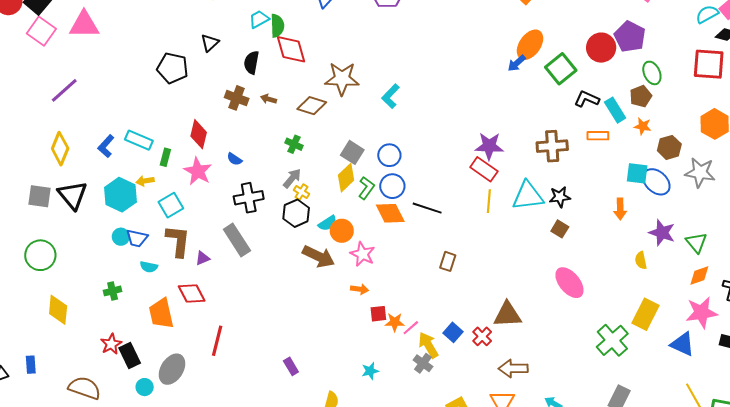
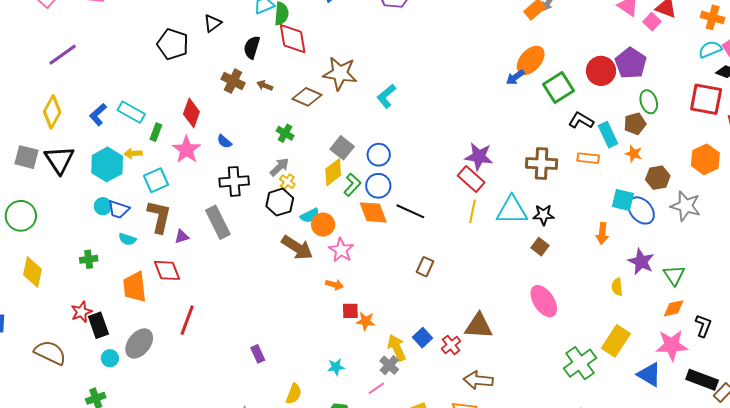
pink line: (411, 328) -> (376, 388), moved

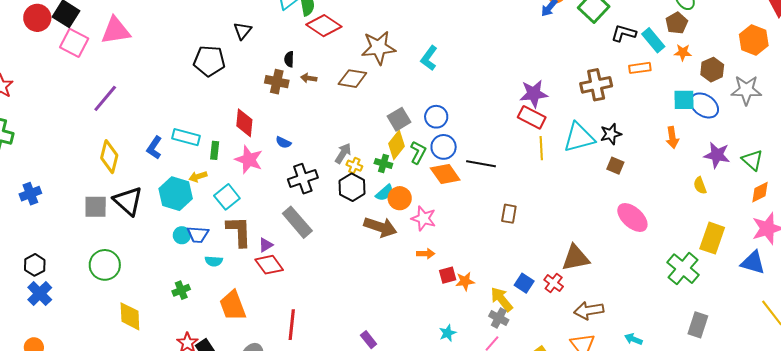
red diamond: (293, 39) -> (324, 26), turned -32
black semicircle: (252, 47) -> (289, 59), moved, size x0.7
green cross: (285, 133) -> (383, 163), moved
gray square: (342, 148) -> (399, 119), turned 35
red diamond: (167, 270) -> (269, 265), moved

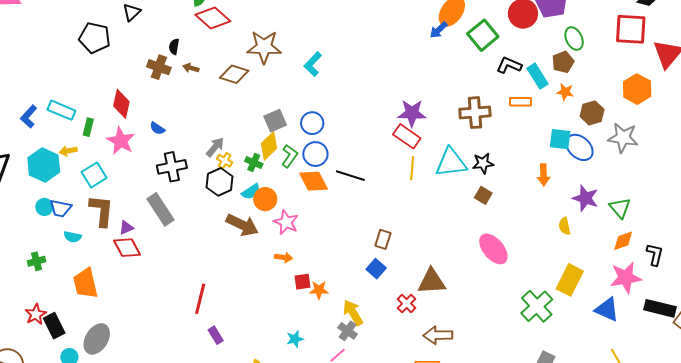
brown rectangle: (509, 214) -> (383, 239), moved
blue square: (524, 283) -> (376, 269), moved
red line: (292, 325) -> (200, 299), moved

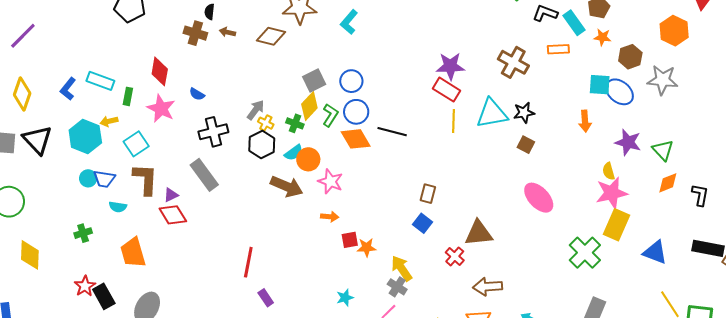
brown cross: (475, 113) -> (513, 62), turned 36
pink star: (626, 278) -> (612, 193), moved

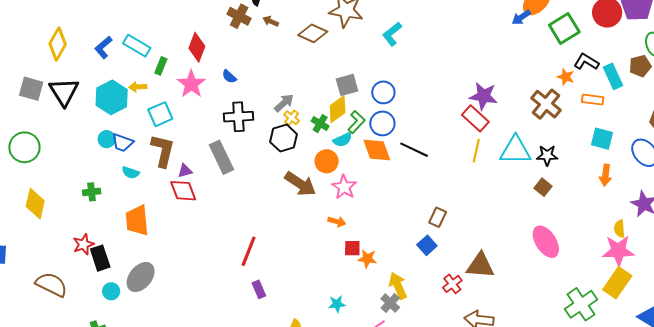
orange star: (602, 37) -> (566, 77), moved
cyan square: (600, 85) -> (602, 139), moved
cyan semicircle: (294, 153) -> (343, 140), moved

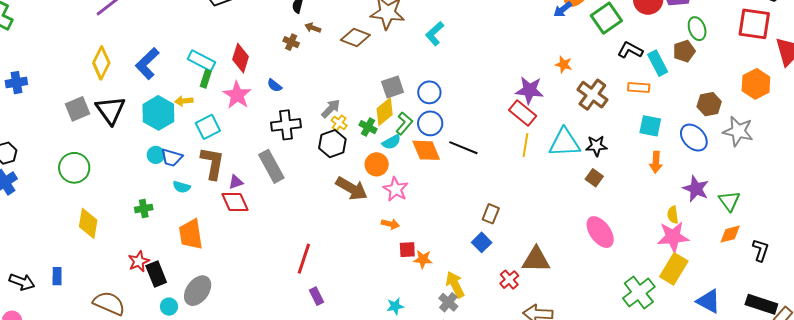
brown cross: (239, 16) -> (291, 42), moved, size x0.7
cyan rectangle: (137, 46) -> (201, 61), moved
blue L-shape: (103, 47) -> (147, 64), size x1.4
orange star: (566, 77) -> (564, 65), moved
gray square: (31, 89) -> (77, 109), turned -35

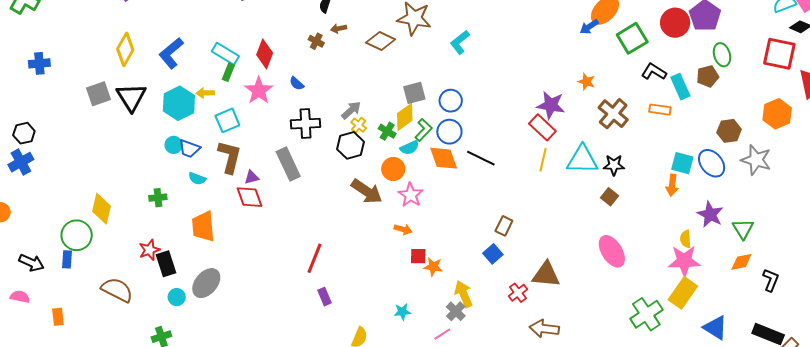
brown arrow: (313, 28) -> (339, 29), turned -35
cyan square: (650, 126) -> (682, 163), moved
green circle: (74, 168) -> (77, 235), moved

